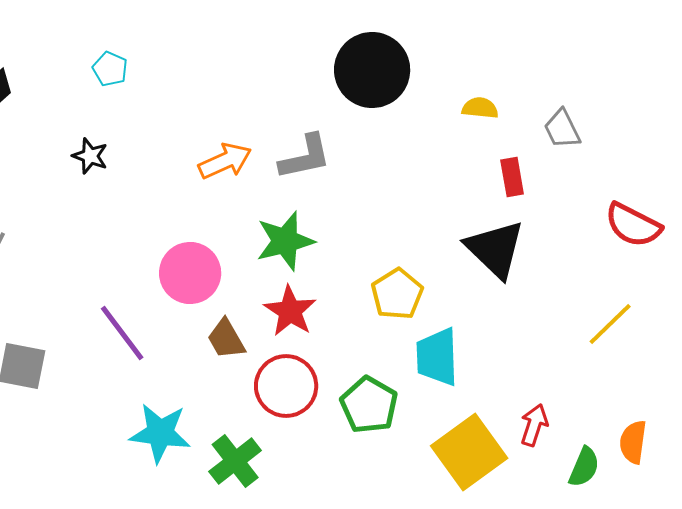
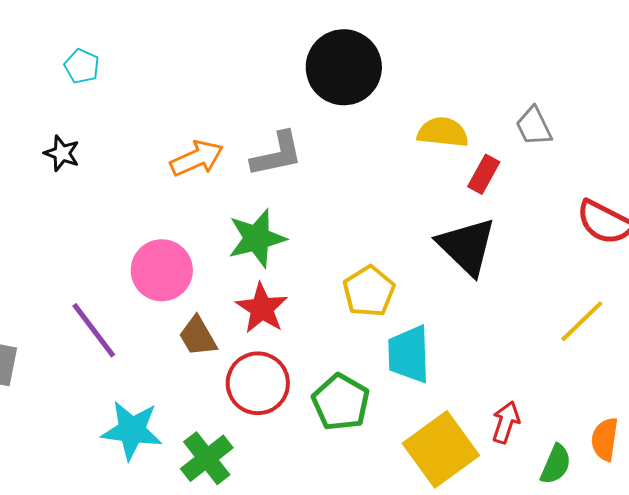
yellow semicircle: (480, 108) -> (443, 132), moved, size x1.4
red rectangle: (512, 177) -> (484, 174), turned 39

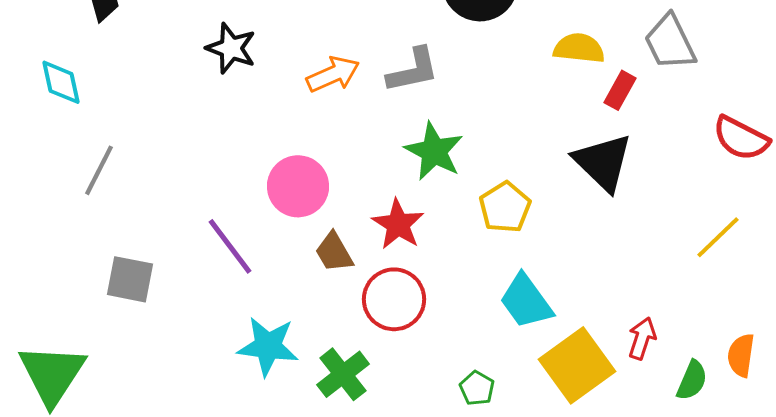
gray trapezoid: (534, 126) -> (670, 42), size x1.4
black star: (62, 153) -> (231, 48), moved, size x1.4
green star: (257, 238) -> (434, 151), moved, turned -30
cyan trapezoid: (409, 354) -> (526, 301), moved, turned -34
green pentagon: (341, 402) -> (477, 388), moved, size x0.6

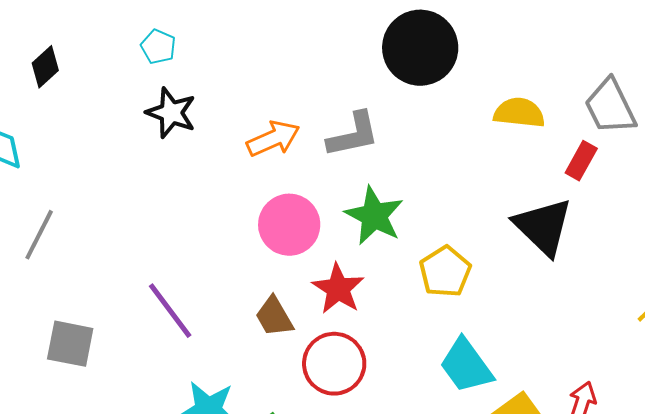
red rectangle: (620, 90) -> (581, 161), moved
pink circle: (298, 186) -> (289, 225), moved

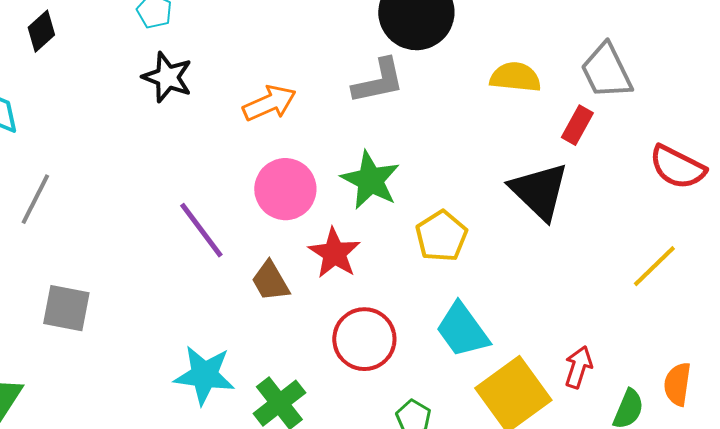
gray L-shape: (353, 135) -> (378, 81), moved
purple line: (170, 311) -> (201, 230), moved
red circle: (334, 364) -> (364, 339), moved

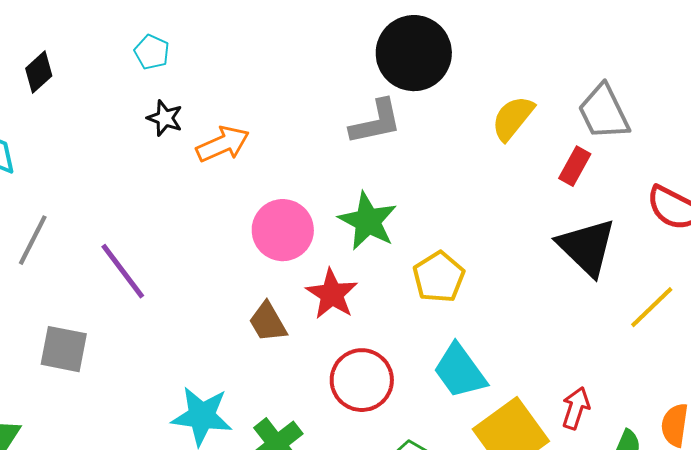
black star: (167, 77) -> (165, 118), size x0.7
yellow semicircle: (515, 77) -> (513, 118), turned -57
orange arrow: (269, 103) -> (223, 144), moved
black triangle: (539, 191) -> (587, 247), moved
purple line: (201, 230) -> (123, 271), moved

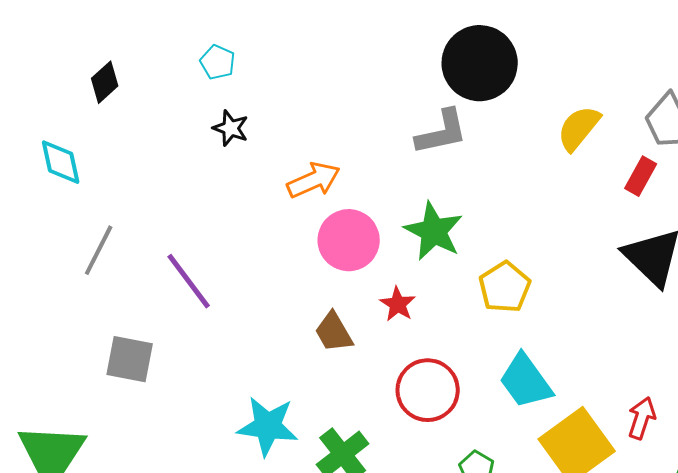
orange arrow: (223, 144) -> (314, 180), moved
red star: (332, 294) -> (398, 304), size x0.7

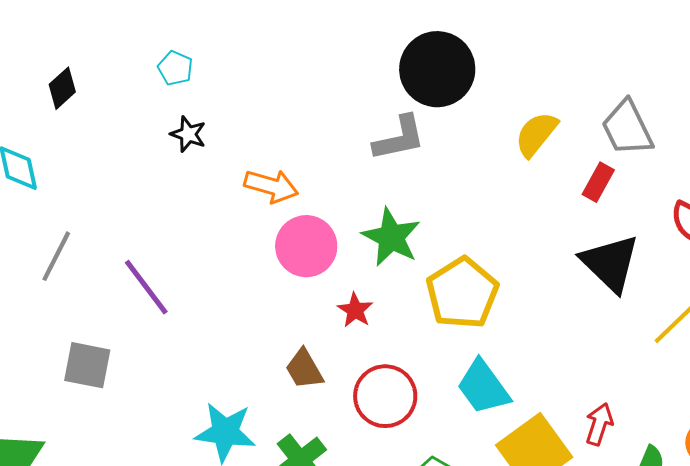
orange arrow: (314, 180) -> (271, 186), turned 40
yellow pentagon: (505, 287) -> (462, 293), size x1.4
brown trapezoid: (334, 332) -> (304, 369), moved

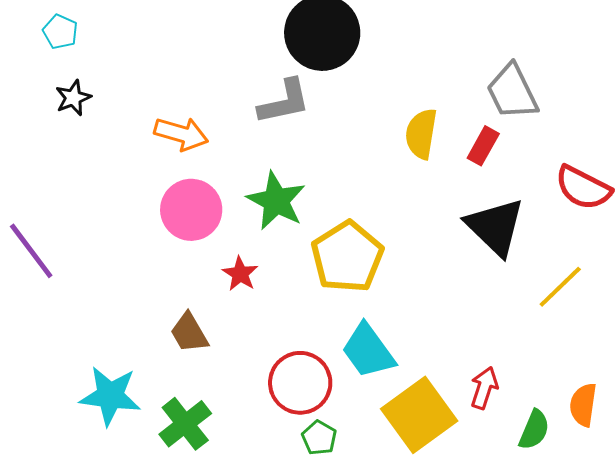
black star: (188, 134) -> (73, 98), turned 30
yellow semicircle: (536, 134) -> (421, 134), moved, turned -30
orange arrow: (271, 186) -> (181, 134), moved
red circle: (385, 396) -> (300, 383), moved

